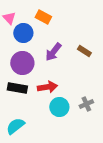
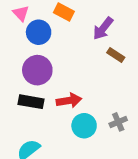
purple arrow: (53, 52) -> (103, 28), moved

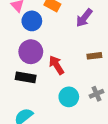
brown rectangle: (116, 55) -> (94, 56), moved, turned -40
red arrow: (69, 100) -> (56, 65), moved, turned -114

